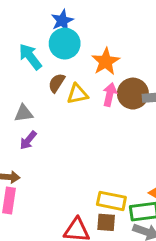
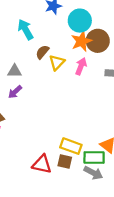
cyan circle: (65, 44) -> (80, 21), moved
yellow triangle: (77, 94) -> (57, 63), turned -42
brown circle: (133, 94) -> (98, 41), moved

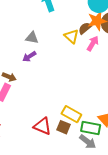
brown semicircle: (42, 52) -> (85, 28), moved
yellow triangle: (57, 63) -> (72, 36), turned -42

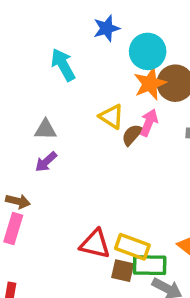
brown semicircle: (85, 28) -> (132, 135), moved
red triangle: (42, 126) -> (95, 244), moved
green rectangle: (91, 128) -> (150, 265), moved

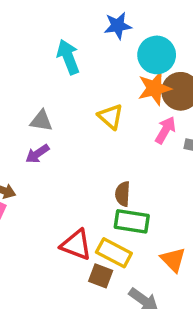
pink arrow: (149, 123) -> (165, 130), moved
brown semicircle: (132, 135) -> (123, 194), moved, turned -45
green rectangle: (150, 265) -> (132, 221), moved

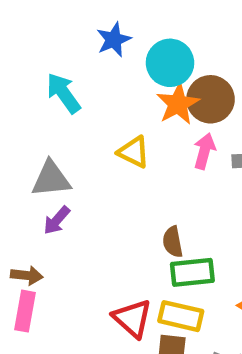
gray triangle: (41, 121) -> (51, 179), size x1.4
red triangle: (76, 245) -> (132, 318), turned 36

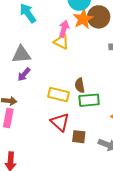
pink arrow: (204, 151) -> (64, 29), moved
yellow rectangle: (181, 316) -> (58, 95), moved

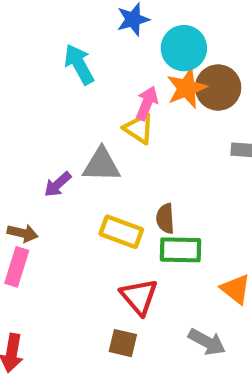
gray triangle: (21, 55) -> (101, 165), moved
red triangle: (60, 122) -> (139, 297), moved
brown square: (79, 137) -> (123, 343), moved

